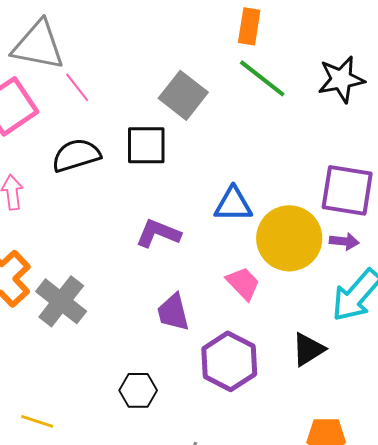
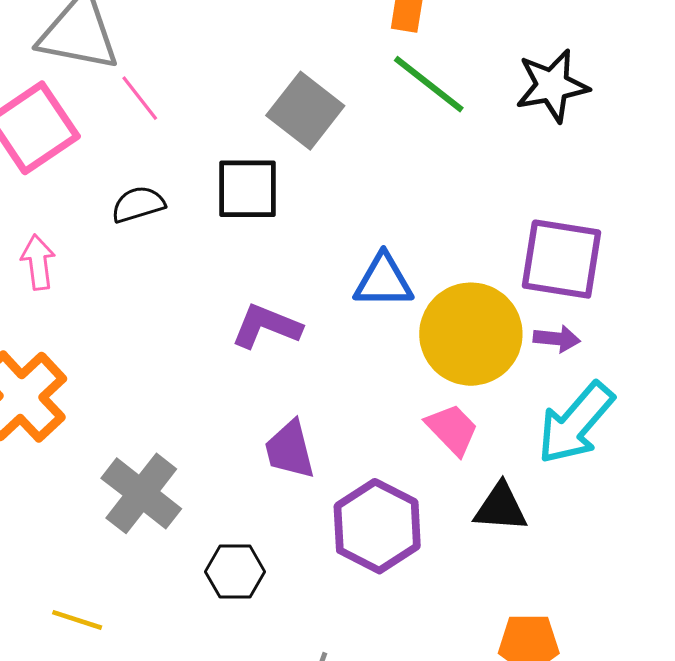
black semicircle: (76, 155) -> (138, 204), size x0.7
pink trapezoid: (243, 283) -> (452, 429), moved
gray cross: (61, 301) -> (141, 493), moved
black triangle: (308, 349) -> (501, 507), turned 36

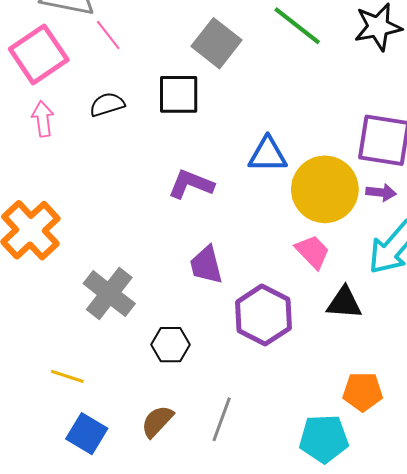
pink arrow: (38, 262) -> (43, 119), moved

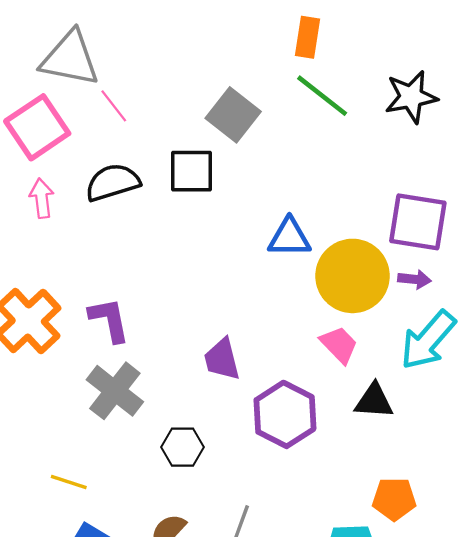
black semicircle: (107, 104) -> (113, 182), size x1.4
purple L-shape: (191, 184) -> (109, 320), moved, turned 57

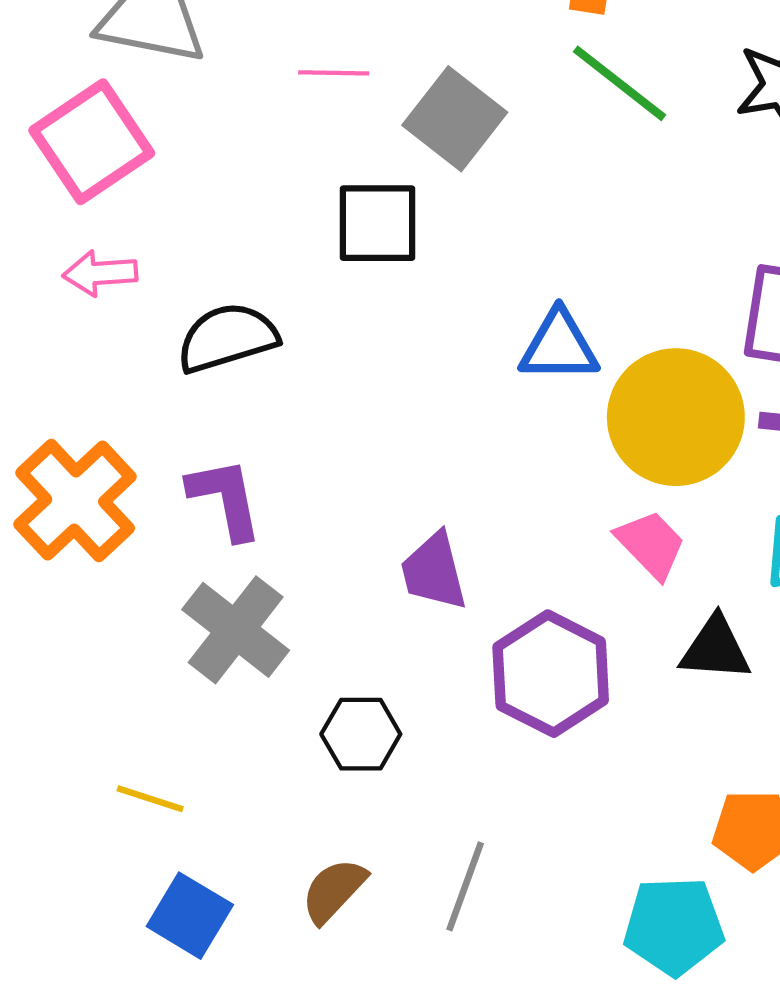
pink line: (114, 106) -> (334, 73), moved, turned -51
black semicircle: (113, 182) -> (227, 338), moved
pink arrow: (42, 198) -> (100, 273), turned -87

